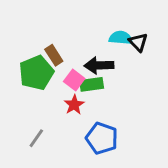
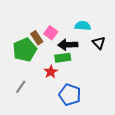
black triangle: (138, 42) -> (99, 43), moved
pink square: (74, 80) -> (51, 33), moved
gray line: (36, 138) -> (21, 87), moved

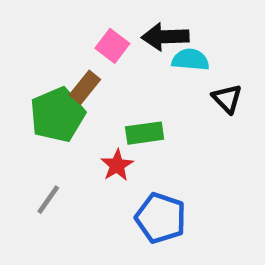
pink square: (51, 33) -> (112, 46), moved
brown rectangle: (37, 38) -> (85, 87), turned 72
black arrow: (68, 45) -> (165, 37), moved

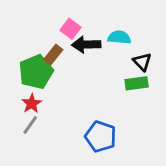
black arrow: (165, 37) -> (86, 45), moved
green rectangle: (145, 133) -> (137, 83), moved
red star: (117, 165) -> (32, 103), moved

